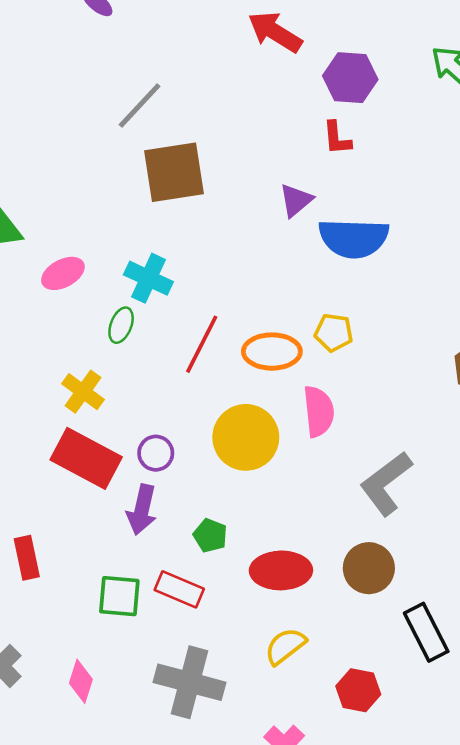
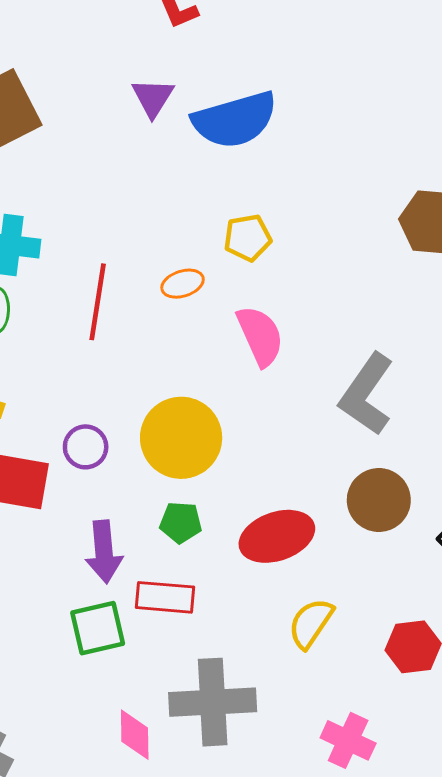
orange ellipse: (272, 352) -> (183, 284), size x0.6
yellow circle: (246, 437) -> (181, 438), moved
purple arrow: (142, 510) -> (104, 552), moved
pink diamond: (81, 681) -> (135, 735), moved

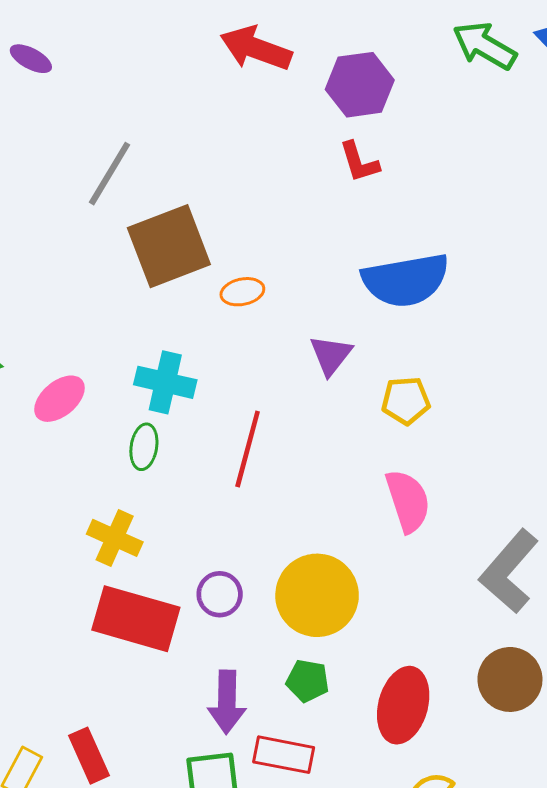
purple triangle: (153, 98) -> (331, 355), moved
orange ellipse: (183, 284) -> (242, 292), moved
red ellipse: (277, 536) -> (403, 705), turned -62

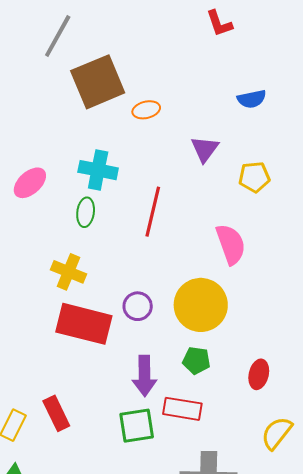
blue semicircle: (406, 280) -> (252, 99), size x0.5
pink semicircle: (408, 501) -> (231, 244), moved
red ellipse: (403, 705) -> (259, 374), size x0.6

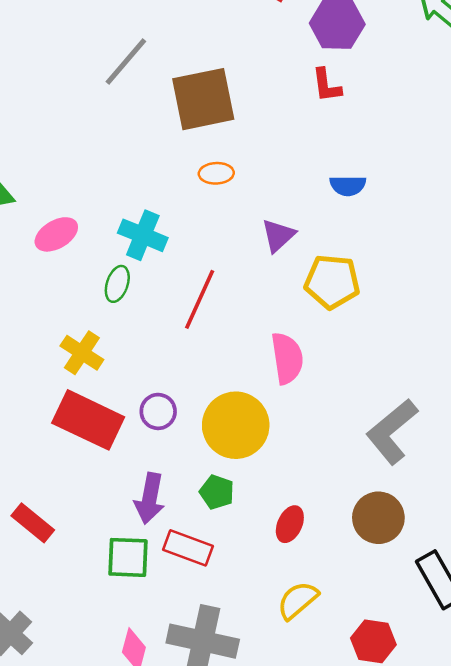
brown square: (98, 82) -> (203, 99), moved
yellow pentagon: (254, 177) -> (332, 282), size x1.4
red rectangle: (56, 413) -> (33, 523), turned -36

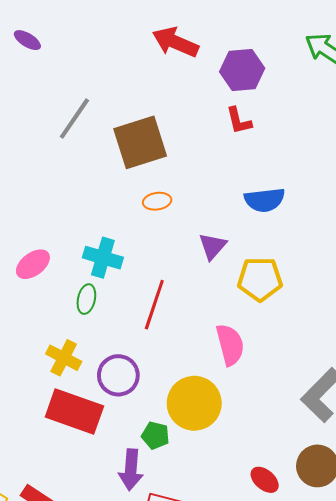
blue semicircle: (348, 186) -> (265, 200), size x1.4
purple circle: (158, 411) -> (118, 375), moved, size x1.4
green pentagon: (217, 492) -> (155, 435), moved
red ellipse: (290, 524) -> (265, 480), moved, turned -68

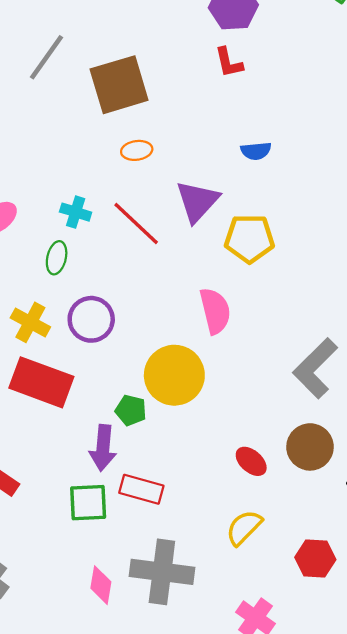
blue semicircle: (265, 200) -> (256, 151), size x0.7
purple triangle: (213, 246) -> (197, 201), size x1.4
cyan cross: (103, 258) -> (76, 212), size x0.7
red line: (154, 305) -> (136, 224), moved, turned -66
purple circle: (118, 375) -> (91, 319), moved

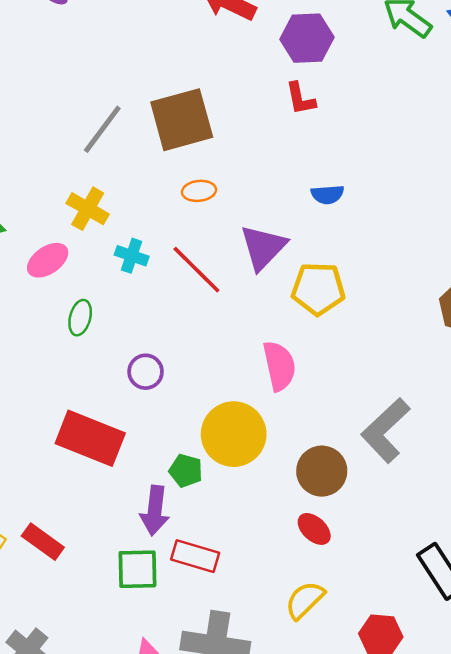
gray line: (46, 57) -> (102, 129), moved
green ellipse: (57, 258) -> (80, 318), moved
purple circle: (91, 319) -> (146, 372), size x0.7
yellow cross: (30, 322) -> (88, 209), moved
brown circle: (310, 447) -> (322, 471), moved

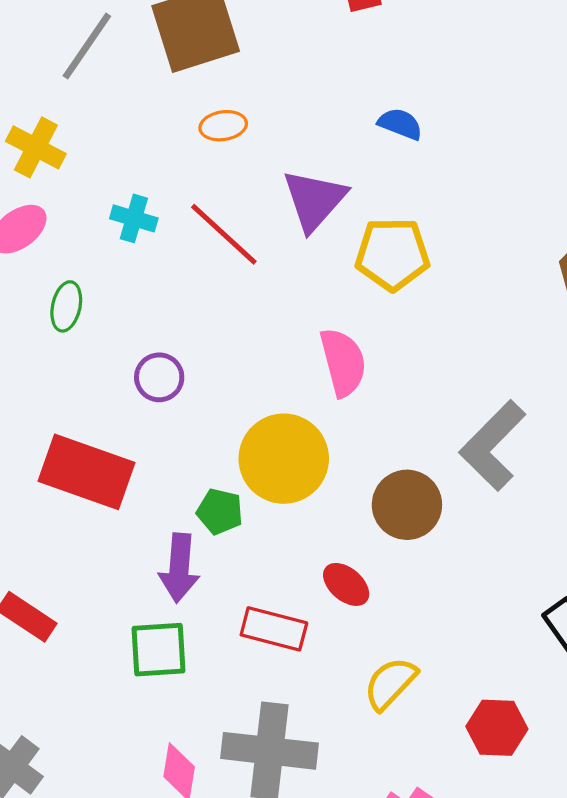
blue semicircle: (327, 195) -> (400, 124), turned -152
yellow cross: (88, 209) -> (36, 147), moved
red ellipse: (314, 529) -> (346, 584), moved
red rectangle: (195, 556) -> (274, 629), moved

